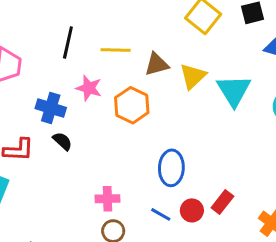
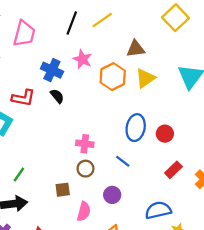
yellow line: (116, 50) -> (102, 20), moved, turned -45
yellow triangle: (193, 76) -> (145, 78), moved
red rectangle: (222, 202) -> (173, 170), moved
red circle: (192, 210) -> (165, 134), moved

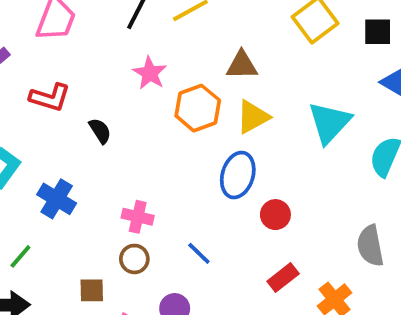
blue cross: (52, 70) -> (57, 199), moved
red L-shape: (23, 98) -> (50, 97), moved
blue ellipse: (136, 128) -> (238, 175), moved

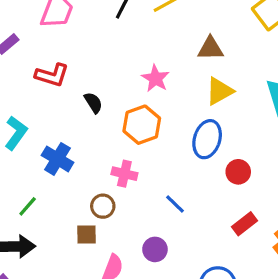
pink star: (150, 73) -> (155, 78), moved
orange hexagon: (198, 108) -> (142, 125), moved
brown circle: (134, 259) -> (103, 206), moved

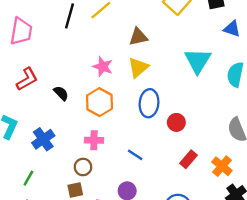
red L-shape: (52, 75) -> (27, 79), turned -35
yellow triangle: (219, 91) -> (138, 67), moved
blue cross: (58, 159) -> (43, 139), turned 35

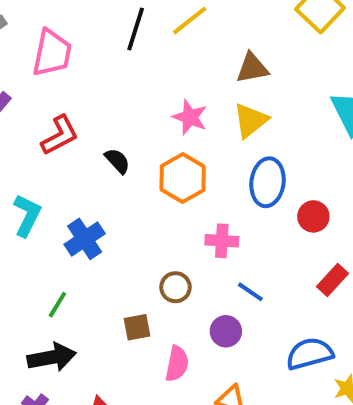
pink cross: (94, 140) -> (222, 241), moved
blue line: (135, 155) -> (250, 292), moved
brown circle: (83, 167) -> (176, 287), moved

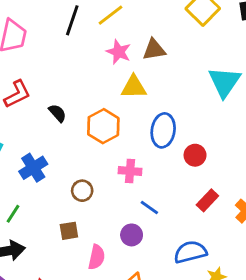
pink star: (190, 117) -> (119, 52), moved
yellow triangle: (251, 121) -> (134, 87), moved, turned 36
brown circle: (176, 287) -> (82, 191), moved

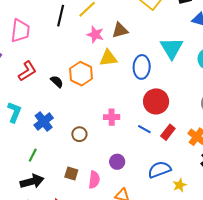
orange hexagon: (103, 126) -> (81, 74), moved
blue ellipse: (163, 130) -> (142, 67), moved
red circle: (195, 155) -> (156, 101), size x1.6
blue line: (149, 207) -> (144, 129), moved
brown square: (69, 231) -> (71, 173), moved, turned 32

